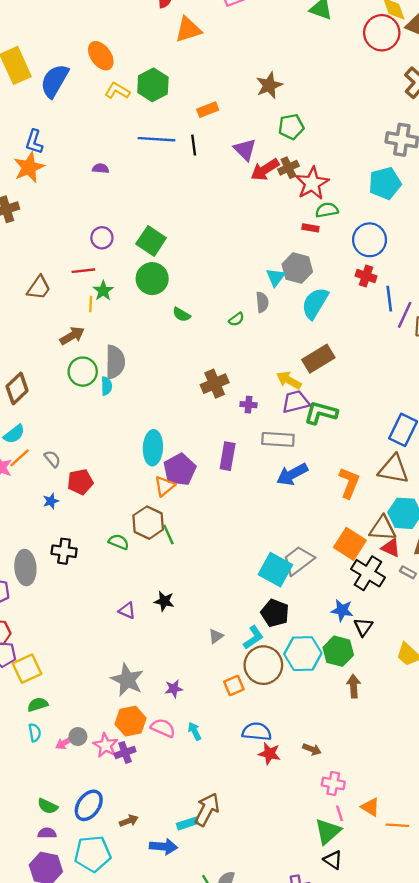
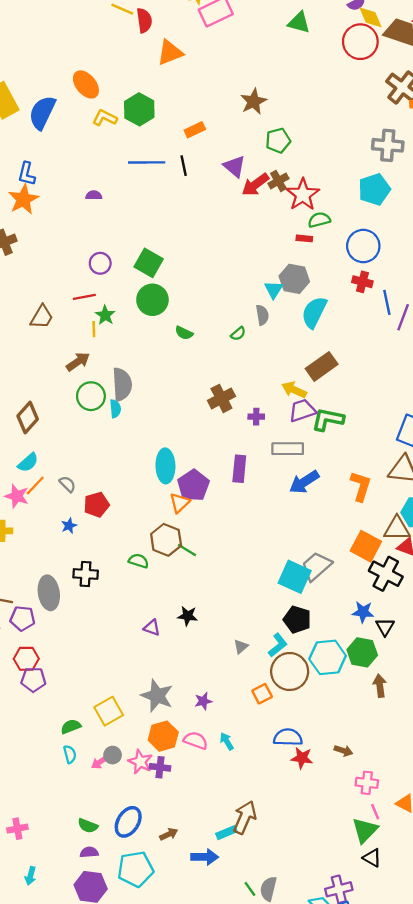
green line: (168, 534) -> (187, 550), turned -30
yellow square: (27, 669) -> (109, 711), moved
purple cross: (125, 752) -> (160, 767), turned 30

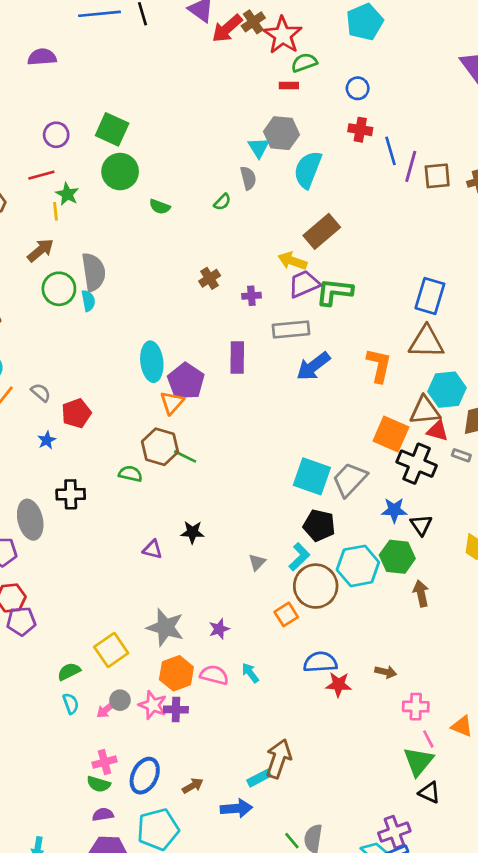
purple semicircle: (94, 195) -> (42, 57), size x1.5
blue circle: (363, 246) -> (358, 88), size x0.6
brown cross: (221, 398) -> (210, 278), size x0.7
gray trapezoid: (316, 566) -> (350, 479), moved
pink cross: (17, 829) -> (105, 762), moved

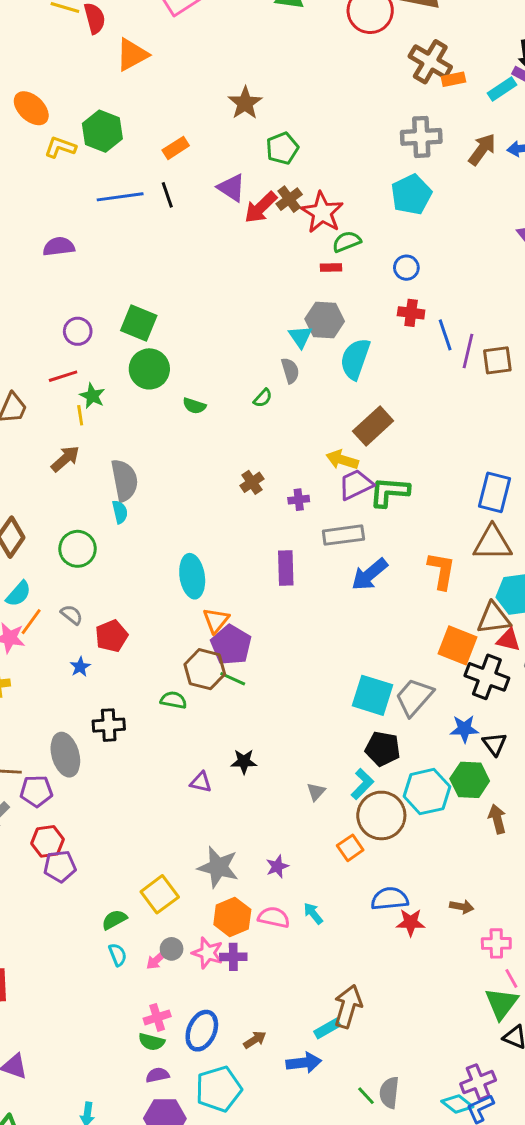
green circle: (59, 289) -> (77, 549), moved
purple pentagon: (186, 381) -> (231, 645), moved

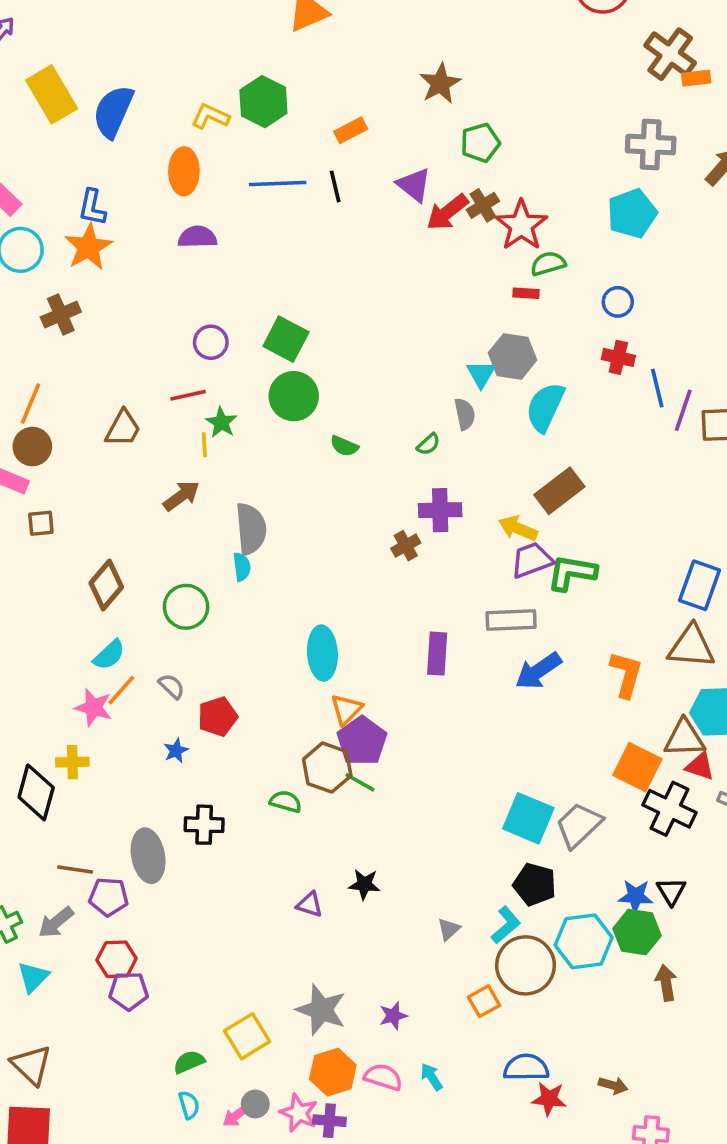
orange ellipse: (31, 108) -> (184, 171), moved, turned 42
purple cross: (299, 500) -> (440, 510), moved, size x1.6
blue star: (464, 729) -> (636, 896), moved

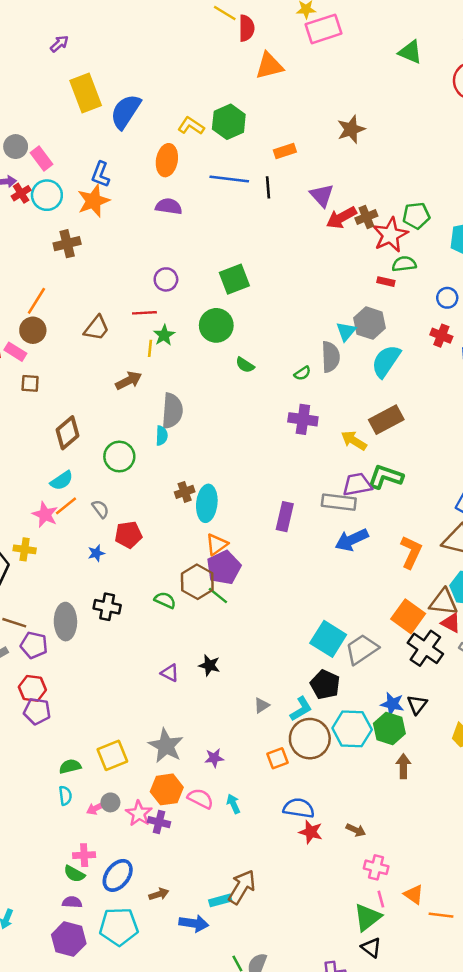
green pentagon: (480, 143) -> (416, 216), moved
green square: (286, 339) -> (234, 279), moved, turned 32
gray semicircle: (465, 414) -> (331, 357), size x1.4
brown cross: (406, 546) -> (185, 492), moved
purple trapezoid: (532, 560) -> (357, 484), moved

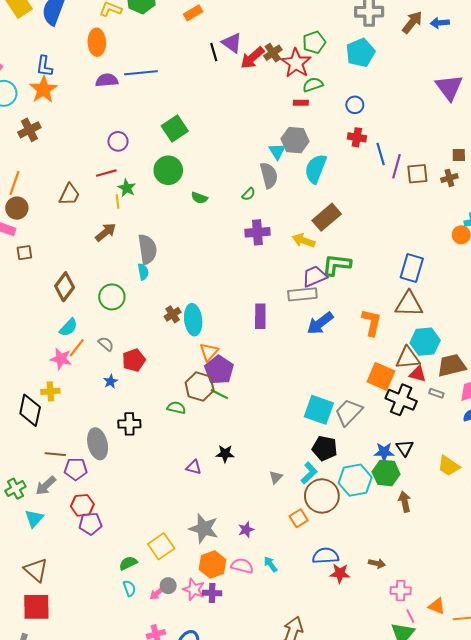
blue line: (229, 179) -> (141, 73), moved
black line: (268, 187) -> (214, 52), moved

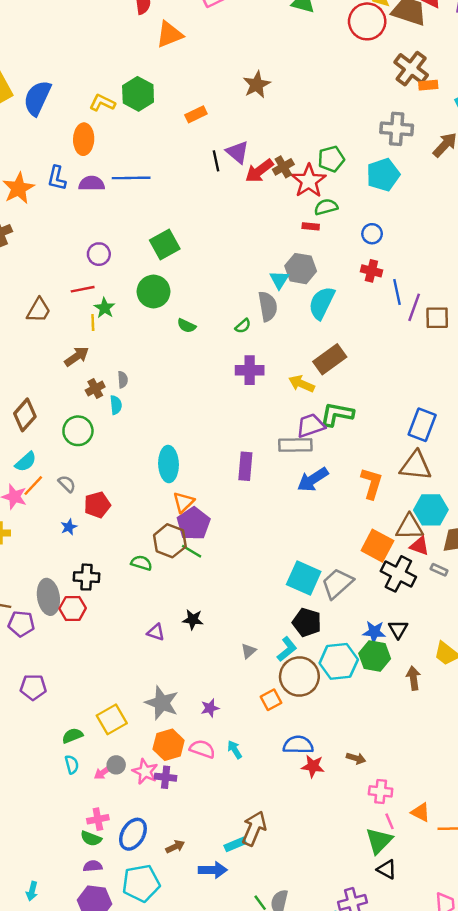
blue L-shape: (44, 66) -> (57, 178), moved
gray semicircle: (147, 249) -> (123, 380), size x0.5
brown cross: (173, 314) -> (95, 389), moved
brown arrow: (405, 502) -> (413, 678), moved
red hexagon: (82, 505) -> (73, 608), moved

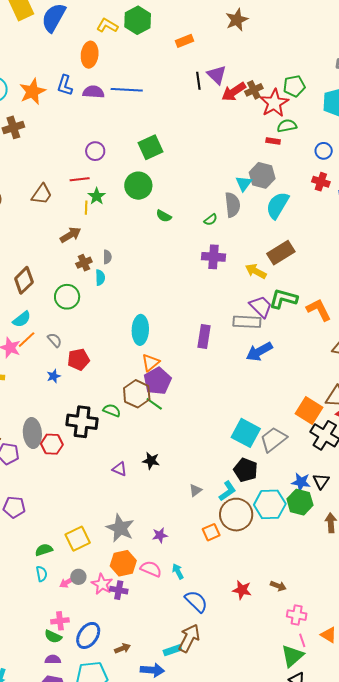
purple trapezoid: (311, 426) -> (261, 307), turned 60
orange L-shape: (372, 483) -> (319, 310), moved, turned -48
black cross: (86, 577) -> (82, 422), moved, size x1.4
blue semicircle: (298, 745) -> (196, 601), moved, turned 40

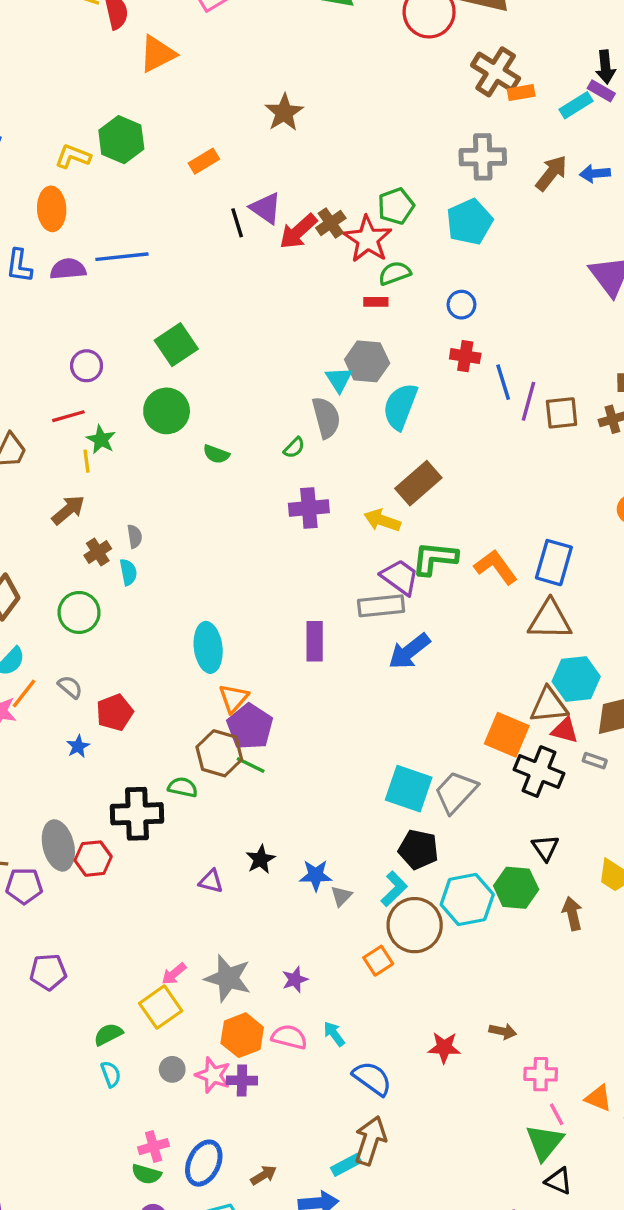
black star: (151, 461) -> (261, 859), turned -30
blue star: (301, 482) -> (316, 875), moved
pink arrow: (67, 582) -> (174, 974), moved

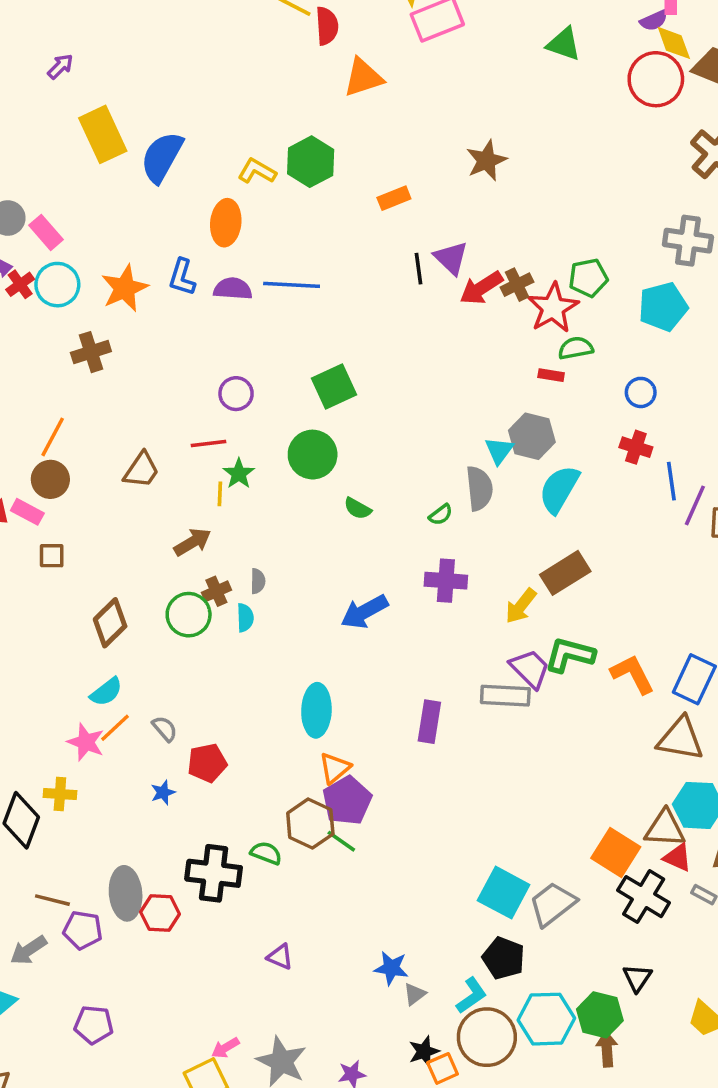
yellow arrow: (382, 520) -> (521, 606), turned -80
green circle: (79, 612) -> (189, 615), moved
blue arrow: (409, 651) -> (364, 612), moved
black star: (261, 859) -> (424, 1051), moved
brown arrow: (572, 914) -> (607, 1049), moved

